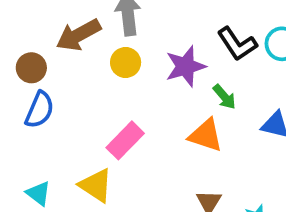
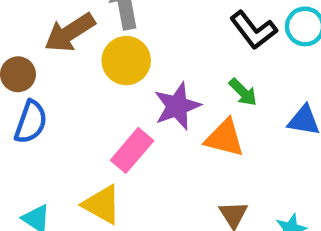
yellow circle: (126, 62) -> (126, 61), size x1.4
purple star: (185, 66) -> (177, 106), moved

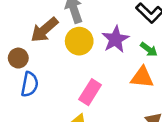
purple star: (177, 106) -> (115, 39), moved

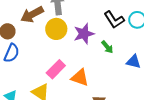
orange triangle: (142, 77) -> (80, 78), moved

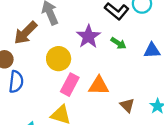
yellow circle: (56, 29) -> (59, 59), moved

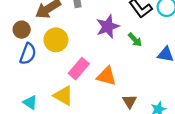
yellow circle: (59, 59) -> (56, 40), moved

